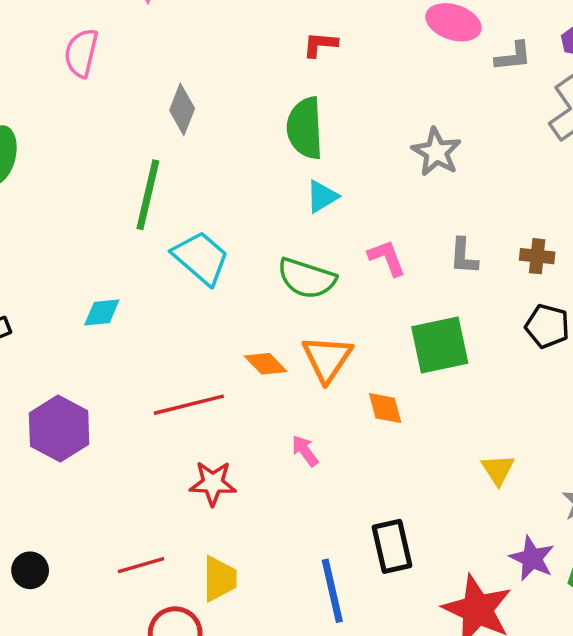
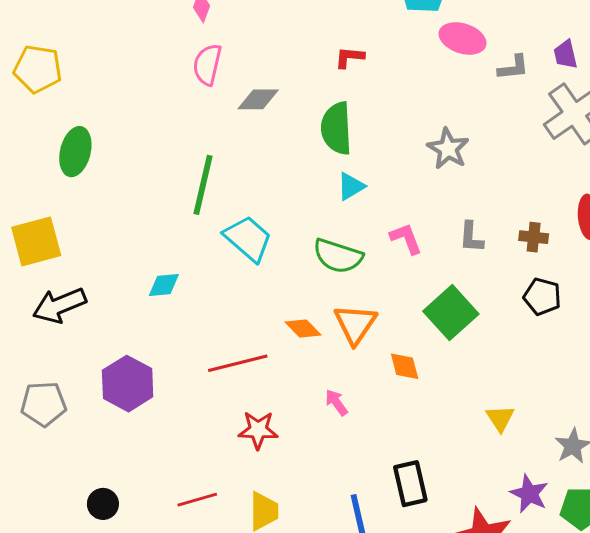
pink semicircle: (81, 53) -> (207, 65), moved
gray diamond: (182, 109) -> (258, 99), moved, turned 69
green square: (440, 345) -> (451, 313), turned -30

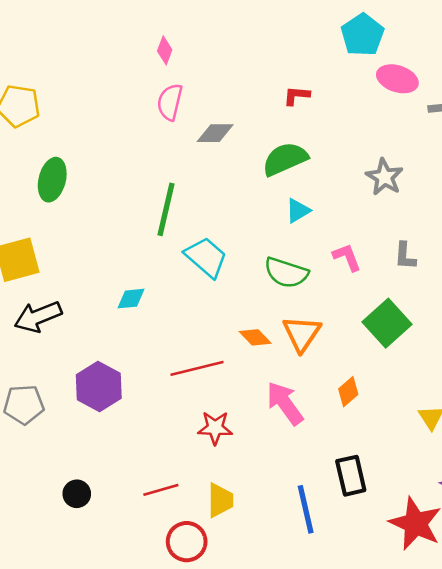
green semicircle: (336, 128) -> (285, 159), turned 69
orange diamond: (405, 366) -> (348, 392), moved, turned 64
pink arrow: (336, 402) -> (285, 403), size x1.8

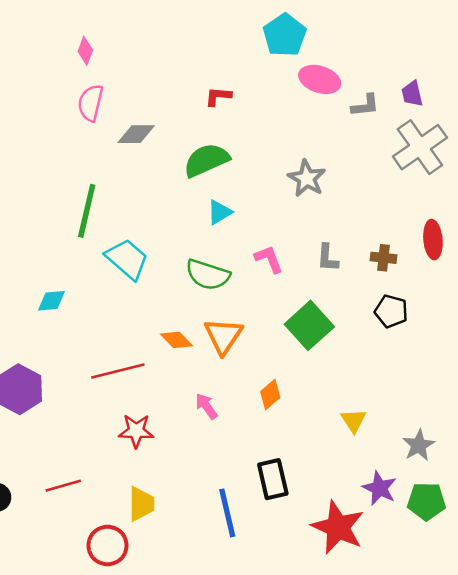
pink arrow: (285, 403) -> (206, 406), size x0.6
red line: (161, 490) -> (63, 486), moved

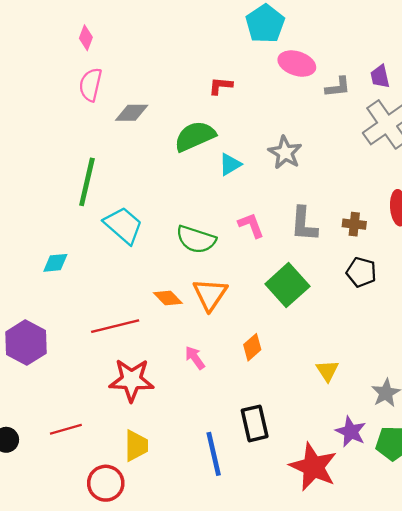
red L-shape: (218, 96) -> (221, 86), moved
cyan triangle: (219, 212) -> (230, 164), moved
gray L-shape: (328, 258) -> (304, 224), size x1.4
red star: (136, 431) -> (132, 380), size x1.4

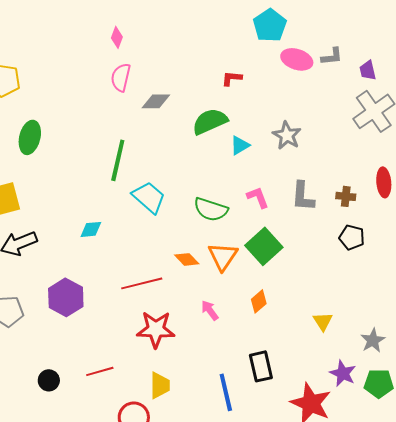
gray L-shape: (338, 87) -> (332, 56), moved
green square: (287, 285) -> (264, 246), moved

